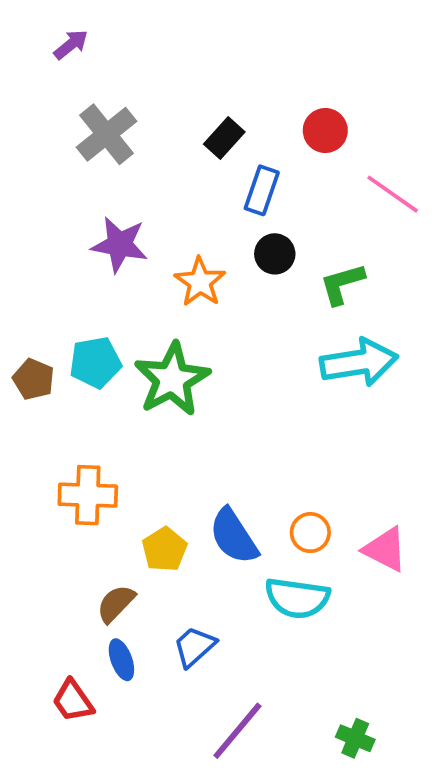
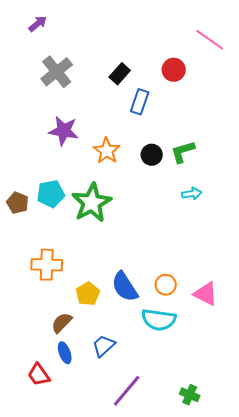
pink line: (393, 194) -> (210, 40), moved
black circle: (275, 254) -> (152, 155), moved
cyan arrow: (359, 362) -> (192, 194), size x0.5

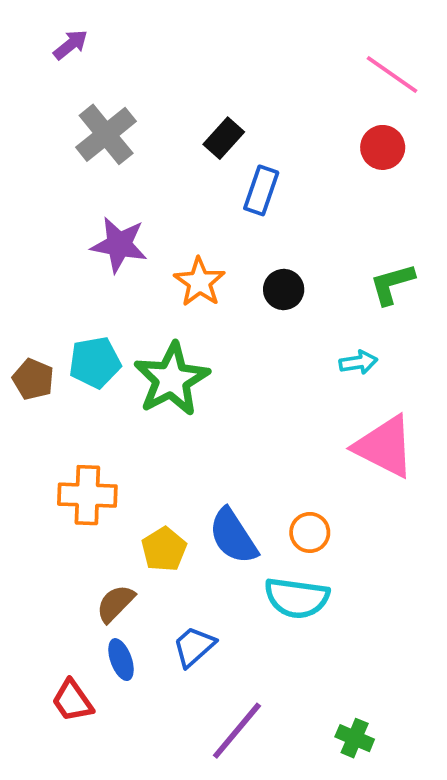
red circle: (174, 70) -> (383, 147), moved
green L-shape: (183, 152) -> (392, 284), moved
pink triangle: (206, 294) -> (385, 447), moved, size x1.4

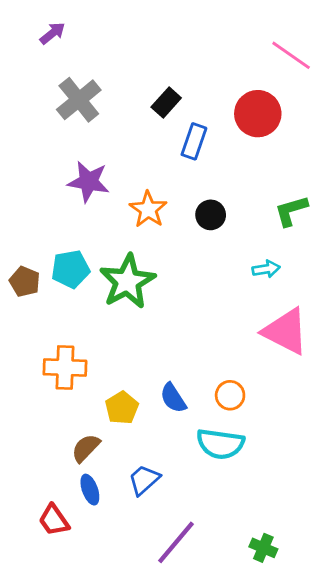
red circle: (383, 147) -> (258, 114), moved, size x1.4
blue semicircle: (233, 536) -> (173, 398), size x0.7

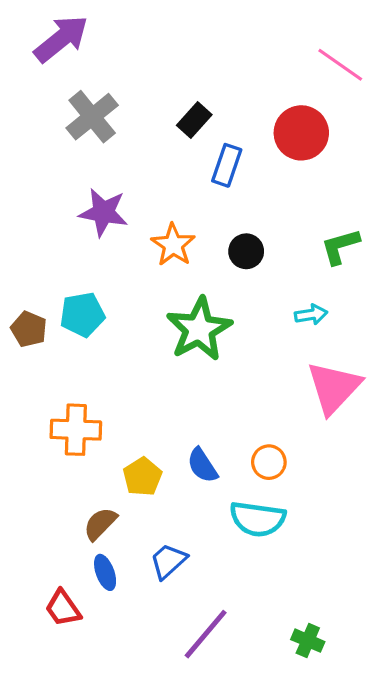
purple arrow: (52, 33) -> (61, 39), size x1.8
green star: (127, 281) -> (199, 329), moved
pink triangle: (286, 331) -> (334, 388), turned 46

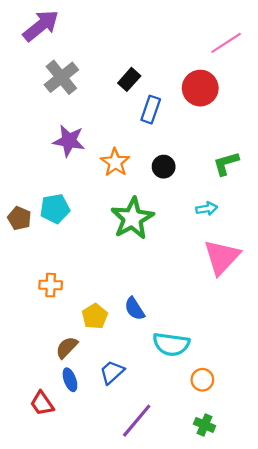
pink line: (340, 65) -> (226, 43), turned -68
orange cross: (76, 430) -> (51, 285), size x0.7
orange circle: (269, 462) -> (202, 380), moved

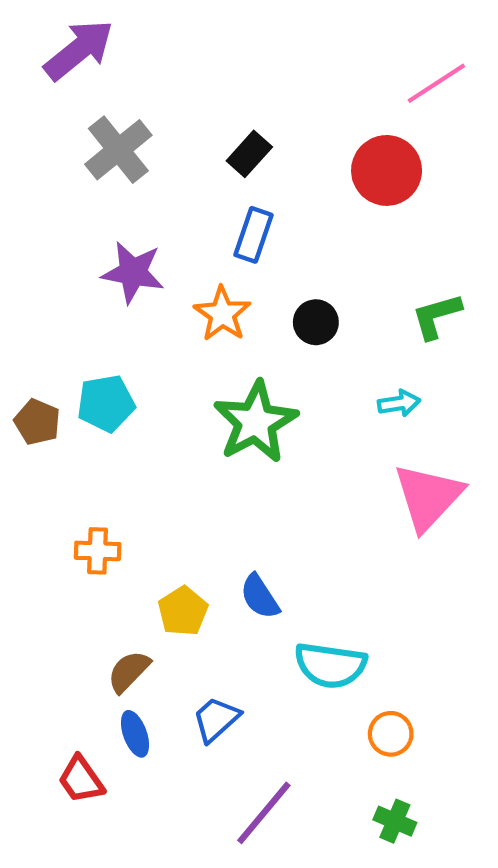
blue rectangle: (151, 110) -> (253, 235), moved

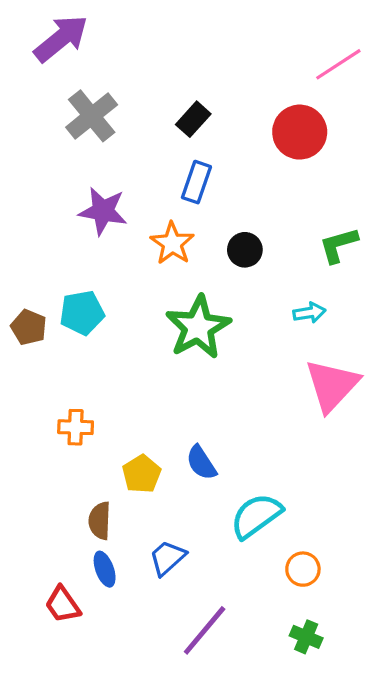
cyan semicircle: (330, 665) -> (256, 516), turned 136
brown semicircle: (129, 671) -> (100, 521), turned -42

